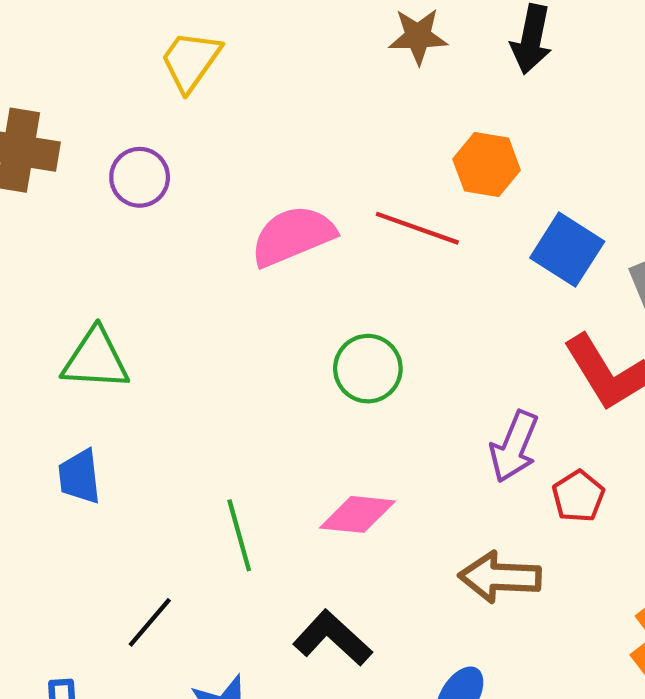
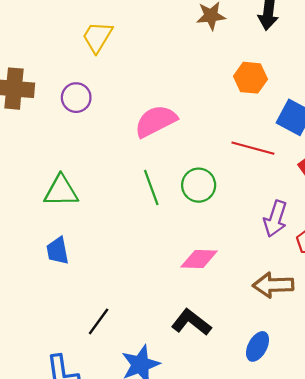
red line: (417, 228) -> (253, 148), moved
green line: (239, 535) -> (151, 188), moved

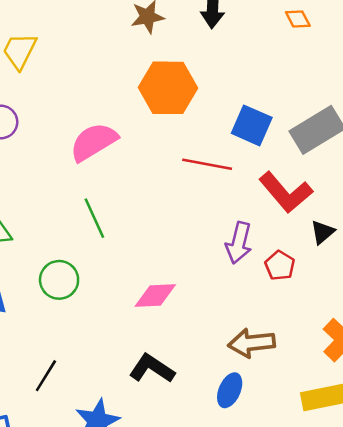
orange hexagon: (251, 78) -> (168, 88), moved, size x1.5
green circle: (199, 185) -> (59, 280), moved
brown arrow: (273, 285) -> (252, 343), moved

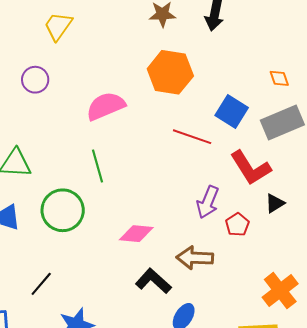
orange diamond: (298, 19) -> (279, 78), moved
green circle: (59, 280) -> (63, 210), size x1.4
brown arrow: (252, 343) -> (195, 258), moved
black L-shape: (152, 368) -> (153, 281), moved

